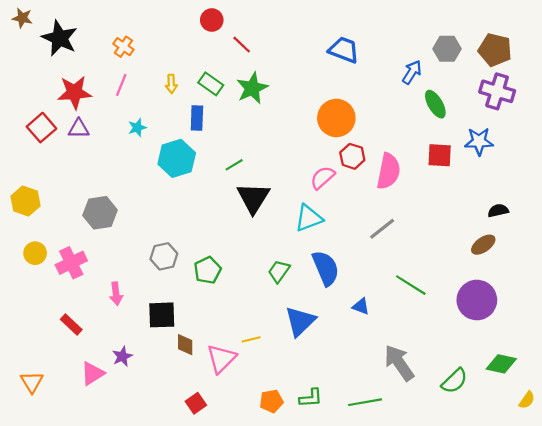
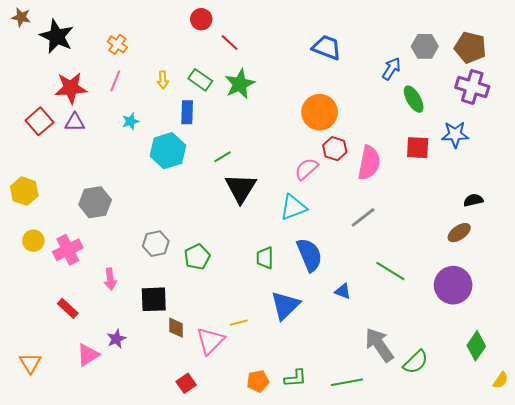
green trapezoid: (279, 271) -> (265, 258), turned -35
green diamond: (501, 364) -> (476, 346), turned -68
green semicircle: (454, 381) -> (416, 362), moved

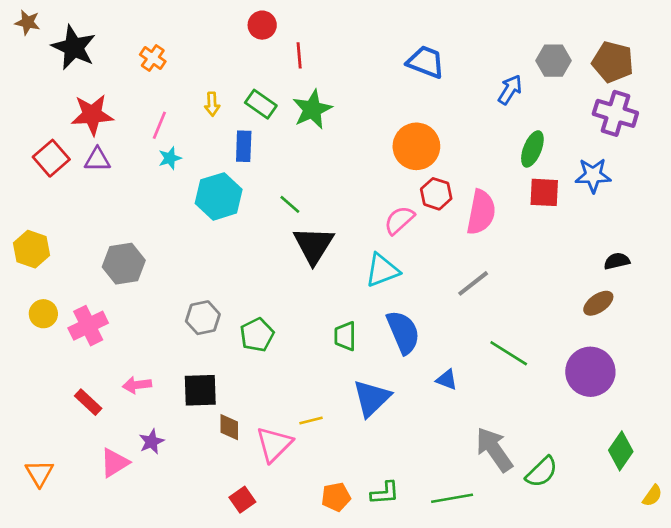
red line: (230, 42) -> (299, 55), turned 42
pink line: (115, 81) -> (159, 125), moved
green ellipse: (414, 99) -> (532, 149), moved, turned 52
green line: (222, 157) -> (290, 204), turned 72
pink arrow: (110, 279) -> (137, 385), moved, turned 90

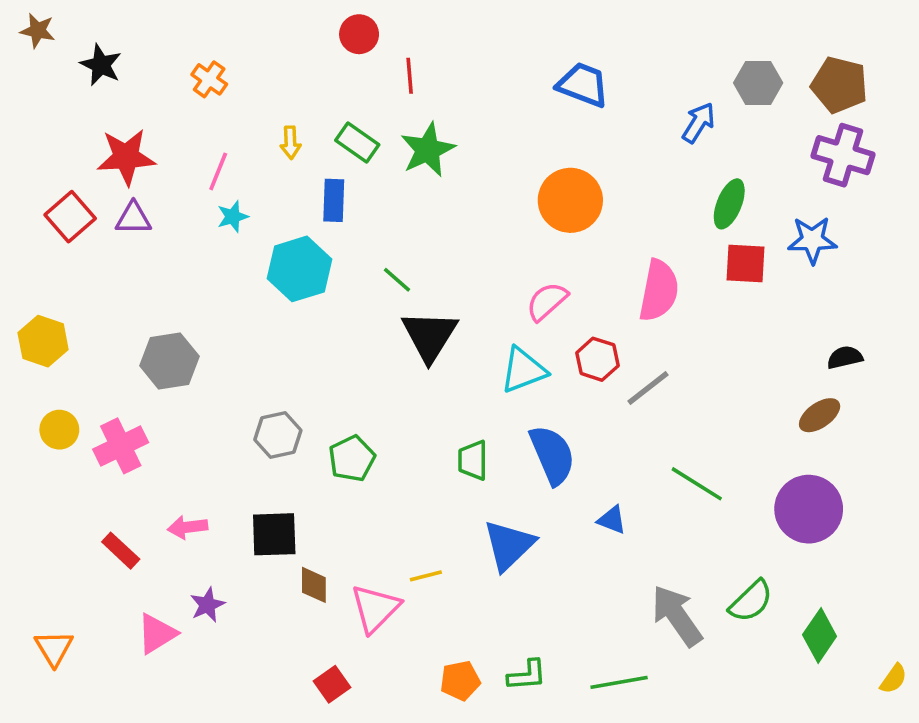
black star: (74, 47) -> (101, 65), size x0.7
red hexagon: (436, 194) -> (597, 359), moved
green diamond: (621, 451) -> (820, 635), moved
green semicircle: (542, 472) -> (751, 601), moved

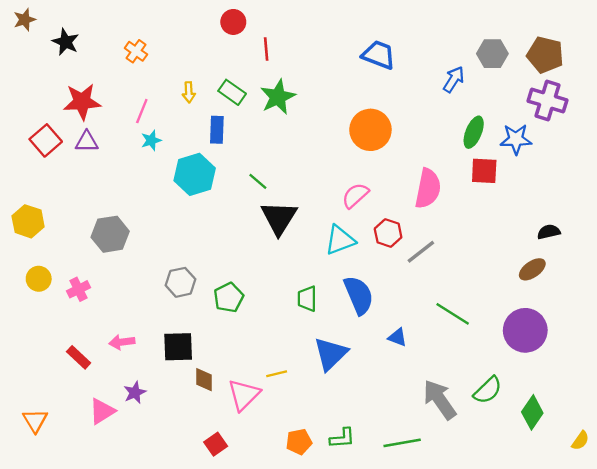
brown star: (38, 31) -> (25, 20), turned -30
blue star: (812, 240) -> (516, 139), moved
pink cross: (121, 446) -> (79, 289), size x0.7

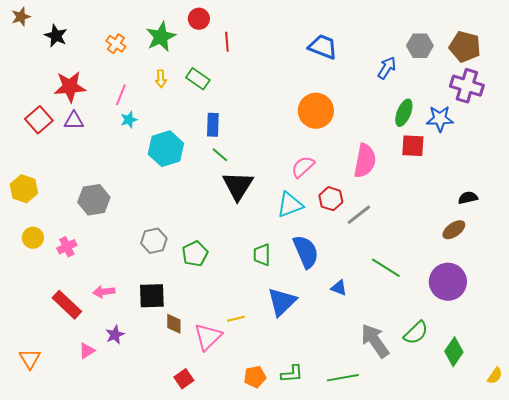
green star: (278, 97) -> (161, 37), moved
blue rectangle: (217, 130) -> (213, 125), moved
red rectangle: (79, 357) -> (67, 305), size x1.4
pink triangle: (102, 411) -> (87, 351), size x0.7

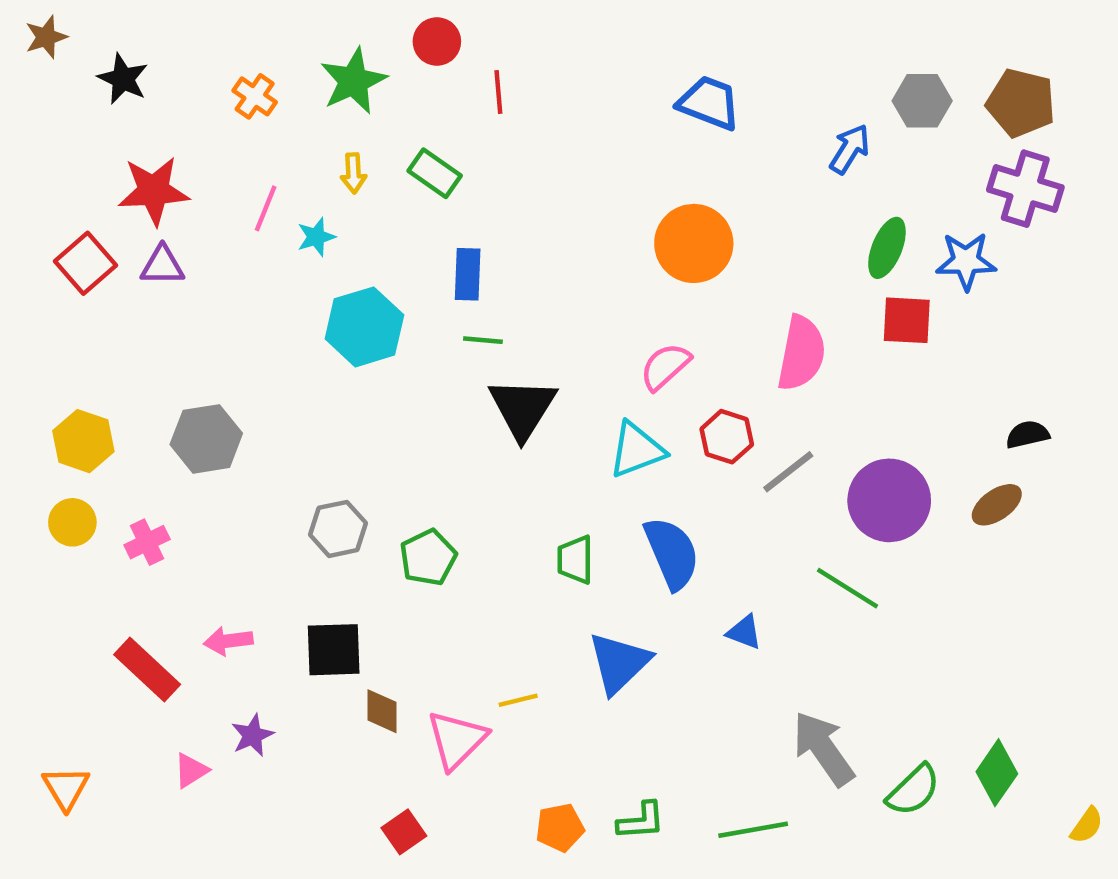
cyan star: (129, 120) -> (316, 237), moved
green line: (220, 155) -> (483, 340), turned -36
yellow hexagon: (24, 189) -> (83, 441), moved
purple circle: (448, 282) -> (889, 500), moved
green semicircle: (416, 333) -> (913, 790), moved

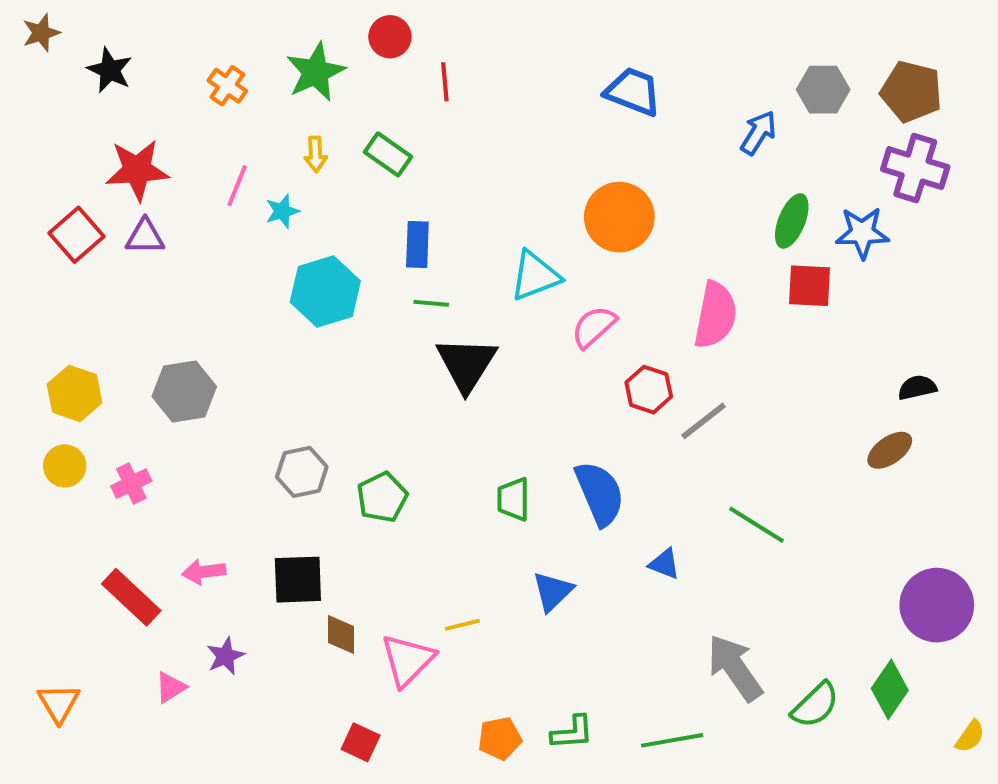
cyan triangle: (637, 450) -> (535, 276), moved
purple circle: (889, 500) -> (937, 605), moved
blue triangle: (619, 663) -> (553, 591), size x0.7
red square: (404, 832) -> (361, 742), turned -30

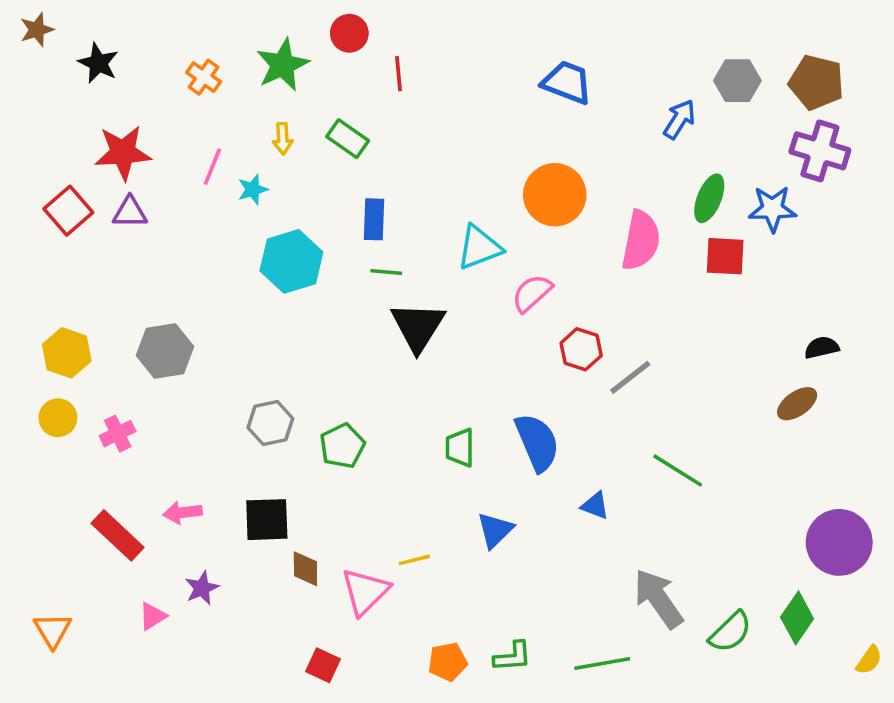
pink semicircle: (715, 315) -> (641, 240), moved

